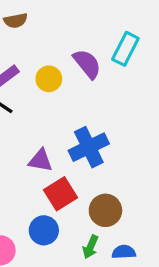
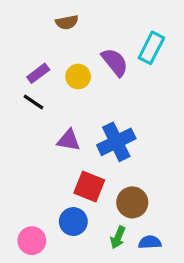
brown semicircle: (16, 21) -> (67, 22), moved
purple triangle: (41, 160) -> (69, 140), moved
red square: (60, 194) -> (89, 186), turned -36

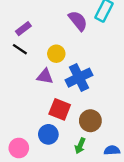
yellow circle: (78, 77) -> (56, 54), moved
blue semicircle: (150, 242) -> (112, 150), moved

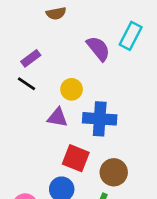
blue cross: (79, 78) -> (100, 119), turned 30

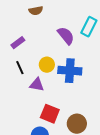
black line: (27, 84) -> (20, 68), moved, turned 32
blue cross: (100, 119) -> (70, 71), moved

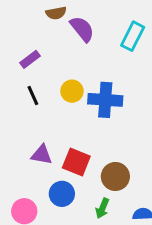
purple semicircle: (66, 36) -> (82, 29), moved
purple triangle: (37, 85) -> (42, 155), moved

